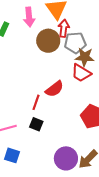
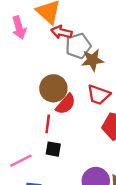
red arrow: (64, 28) -> (61, 32), turned -72
brown circle: (48, 41) -> (53, 88), moved
red trapezoid: (81, 73) -> (99, 95), moved

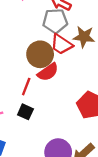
gray pentagon: (78, 46) -> (55, 21), moved
red trapezoid: (99, 95) -> (61, 44), moved

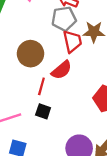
red trapezoid: (61, 44) -> (72, 41), turned -130
brown circle: (40, 54) -> (30, 54), moved

